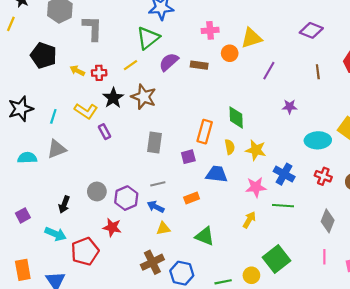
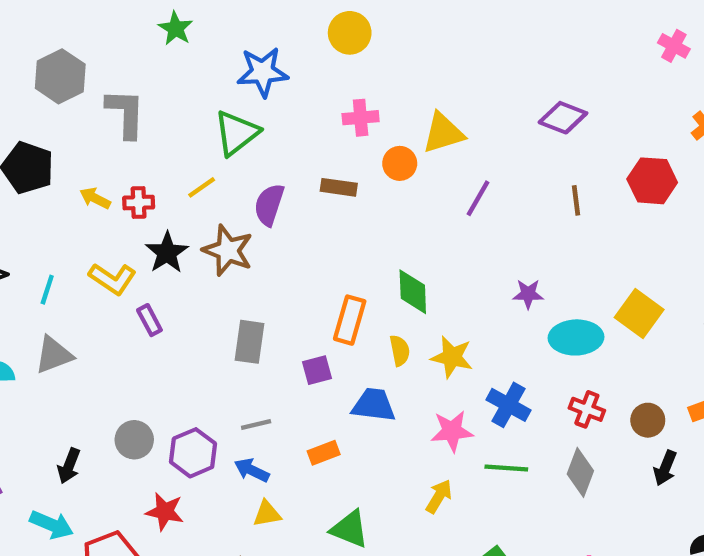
purple semicircle: (169, 62) -> (269, 205), moved, turned -30
purple star: (290, 107) -> (528, 294), moved
gray diamond: (328, 221) -> (580, 472), moved

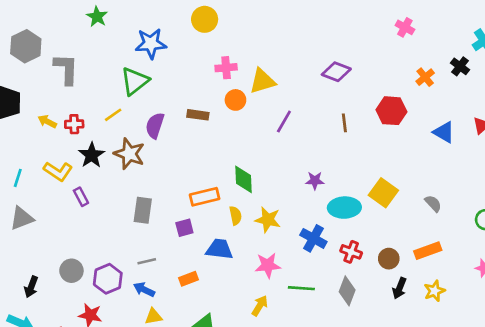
pink cross: (361, 118) -> (226, 68), moved
orange rectangle: (350, 320) -> (205, 197), turned 60
blue cross: (509, 405) -> (313, 238), moved

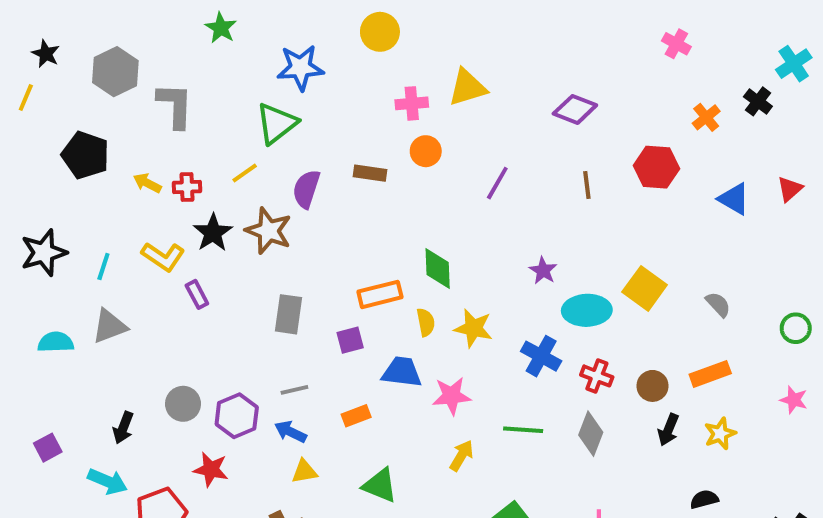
yellow triangle: (262, 81) -> (467, 88), moved
purple star: (315, 181) -> (543, 271), turned 30
pink star: (268, 265) -> (452, 396), moved

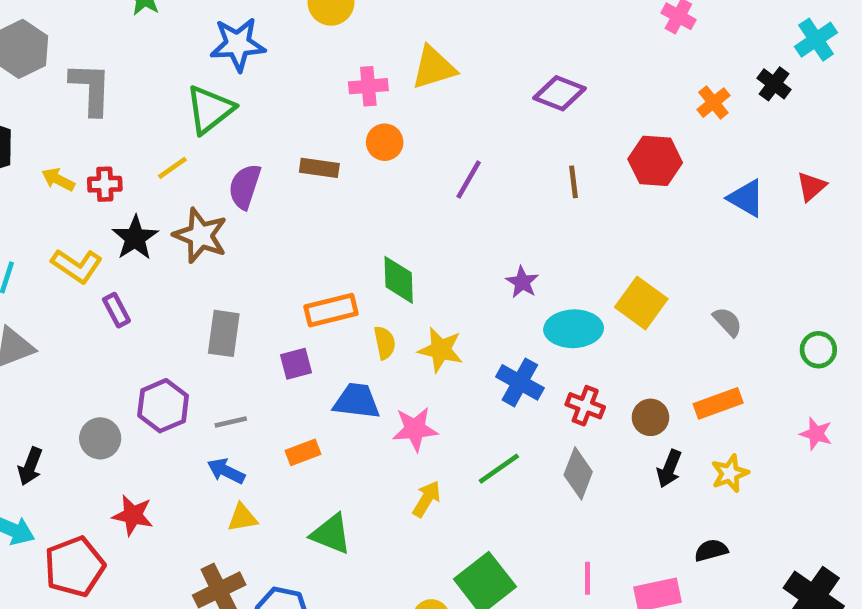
purple hexagon: (237, 416) -> (163, 406), moved
green line: (523, 430) -> (499, 469), turned -39

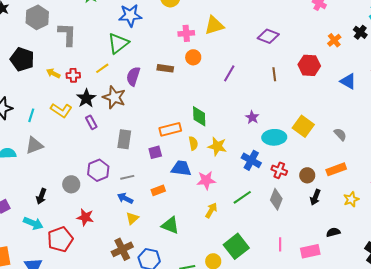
purple rectangle: (116, 310) -> (91, 122), moved
yellow star: (730, 473) -> (351, 199), moved
yellow triangle: (242, 518) -> (132, 218), turned -32

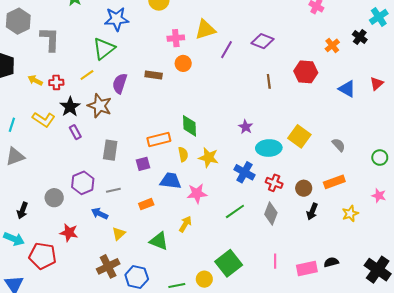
purple line: (229, 73) -> (227, 50), moved
blue arrow: (125, 198) -> (100, 214), moved
yellow arrow: (211, 210) -> (185, 224), moved
black semicircle: (333, 232) -> (331, 262), moved
red pentagon: (60, 239) -> (43, 256), turned 30

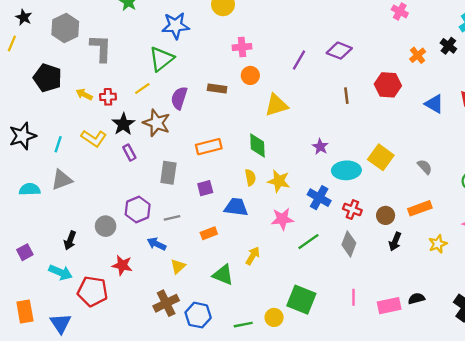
yellow triangle: (205, 30) -> (276, 105), moved
orange rectangle: (159, 140) -> (209, 147), moved
pink star: (197, 193) -> (282, 219), moved
green square: (229, 263) -> (301, 300), turned -30

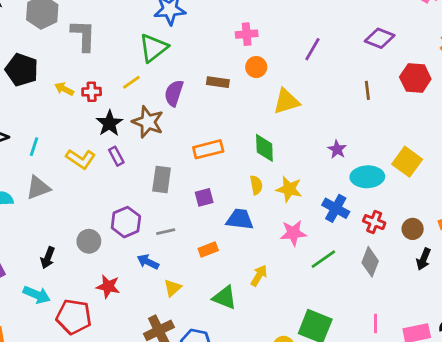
purple diamond: (339, 51) -> (380, 38), moved
yellow L-shape: (94, 138) -> (81, 159), moved

